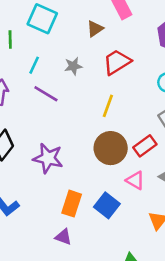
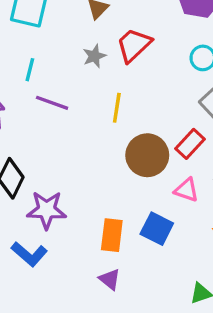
gray star: (73, 66) -> (94, 56), moved
yellow line: (108, 106) -> (117, 108), moved
purple star: (48, 158) -> (47, 210), moved
purple triangle: (63, 237) -> (110, 279), turned 30

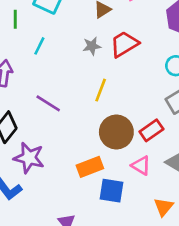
purple line: (52, 103) -> (48, 103), moved
blue square: (157, 229) -> (112, 191), turned -30
orange rectangle: (112, 235) -> (90, 167), moved, turned 50

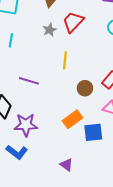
brown circle: (116, 132) -> (85, 88), size x0.6

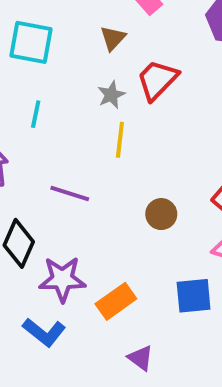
yellow line: (65, 60) -> (120, 140), moved
brown circle: (85, 88) -> (161, 214), moved
orange rectangle: (72, 119) -> (116, 301), moved

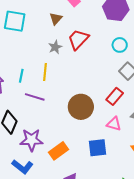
cyan line: (36, 114) -> (21, 76), moved
yellow line: (120, 140) -> (45, 72), moved
brown circle: (161, 214) -> (81, 107), size x1.6

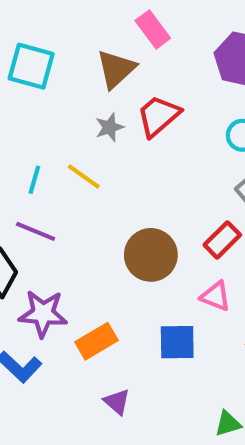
brown triangle: (56, 19) -> (116, 69), size x1.5
yellow line: (45, 72) -> (84, 177), turned -66
purple line: (35, 97) -> (36, 231), moved

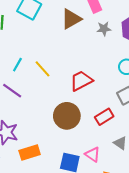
red trapezoid: (158, 116) -> (81, 81), moved
gray star: (110, 127) -> (104, 29), moved
pink triangle: (216, 296) -> (93, 154), moved

